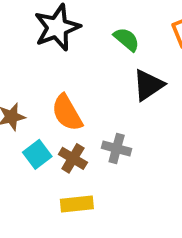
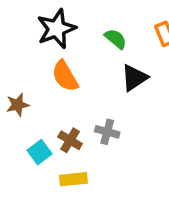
orange semicircle: (67, 113) -> (65, 76), moved
cyan square: (37, 154) -> (40, 152), moved

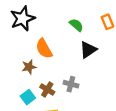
black star: (57, 29) -> (23, 19), moved
brown star: (18, 105) -> (29, 67), moved

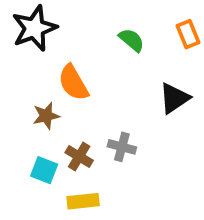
black triangle: (88, 50) -> (174, 98), moved
cyan square: (28, 97) -> (44, 170), turned -32

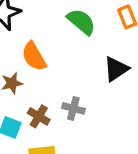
green semicircle: (132, 40) -> (81, 22), size x1.4

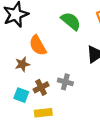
brown cross: (39, 116) -> (41, 87), turned 32

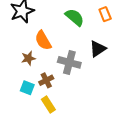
gray cross: (65, 82) -> (69, 62), moved, size x1.5
yellow rectangle: (43, 113) -> (48, 104), turned 63

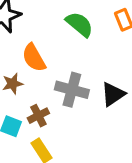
black triangle: (98, 49) -> (113, 94), moved

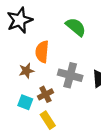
orange semicircle: (34, 58) -> (42, 52), turned 35

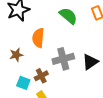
brown star: (26, 71) -> (16, 55), moved
gray cross: (70, 75) -> (63, 59), turned -30

